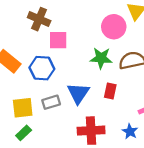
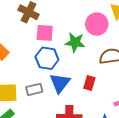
green star: (101, 58) -> (75, 42), moved
blue hexagon: (42, 68) -> (47, 58), moved

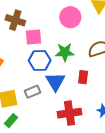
pink circle: (97, 24) -> (70, 17), moved
green star: (75, 42) -> (65, 52), moved

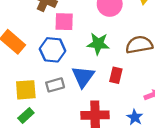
blue hexagon: (40, 60) -> (53, 50), moved

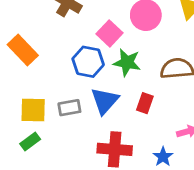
pink square: (64, 22) -> (109, 33), moved, turned 36
blue hexagon: (53, 50) -> (88, 62), moved

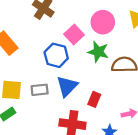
green star: (127, 62) -> (98, 52), moved
red rectangle: (145, 103) -> (94, 99), moved

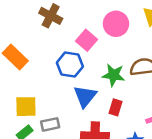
green star: (98, 52) -> (113, 75), moved
gray rectangle: (40, 90) -> (50, 124), moved

